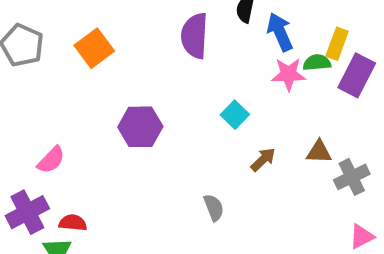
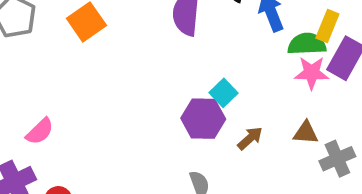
green semicircle: (317, 63) -> (307, 44), size x1.4
pink star: (289, 74) -> (312, 73), moved
purple hexagon: (140, 127) -> (203, 119), moved

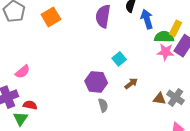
purple hexagon: (203, 119) -> (96, 82), moved
brown triangle: (306, 133) -> (159, 99), moved
gray cross: (337, 159) -> (176, 97), turned -36

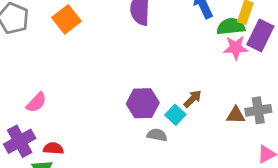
cyan square: (119, 59) -> (175, 115), moved
gray cross: (176, 97) -> (258, 110), turned -36
gray semicircle: (103, 105) -> (157, 135), turned -56

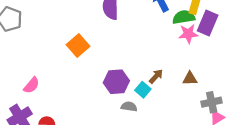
orange square: (66, 19) -> (78, 45), moved
gray cross: (258, 110) -> (212, 102), moved
brown triangle: (236, 115) -> (190, 79), moved

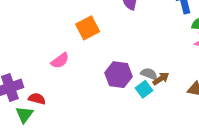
pink semicircle: (31, 85) -> (60, 61), moved
gray semicircle: (129, 107) -> (149, 74), moved

